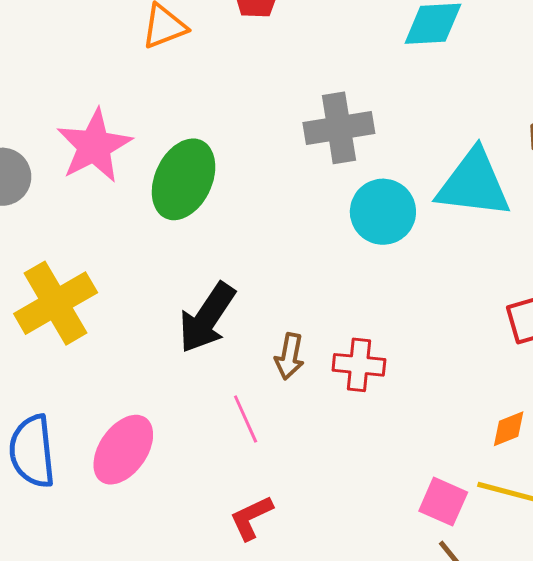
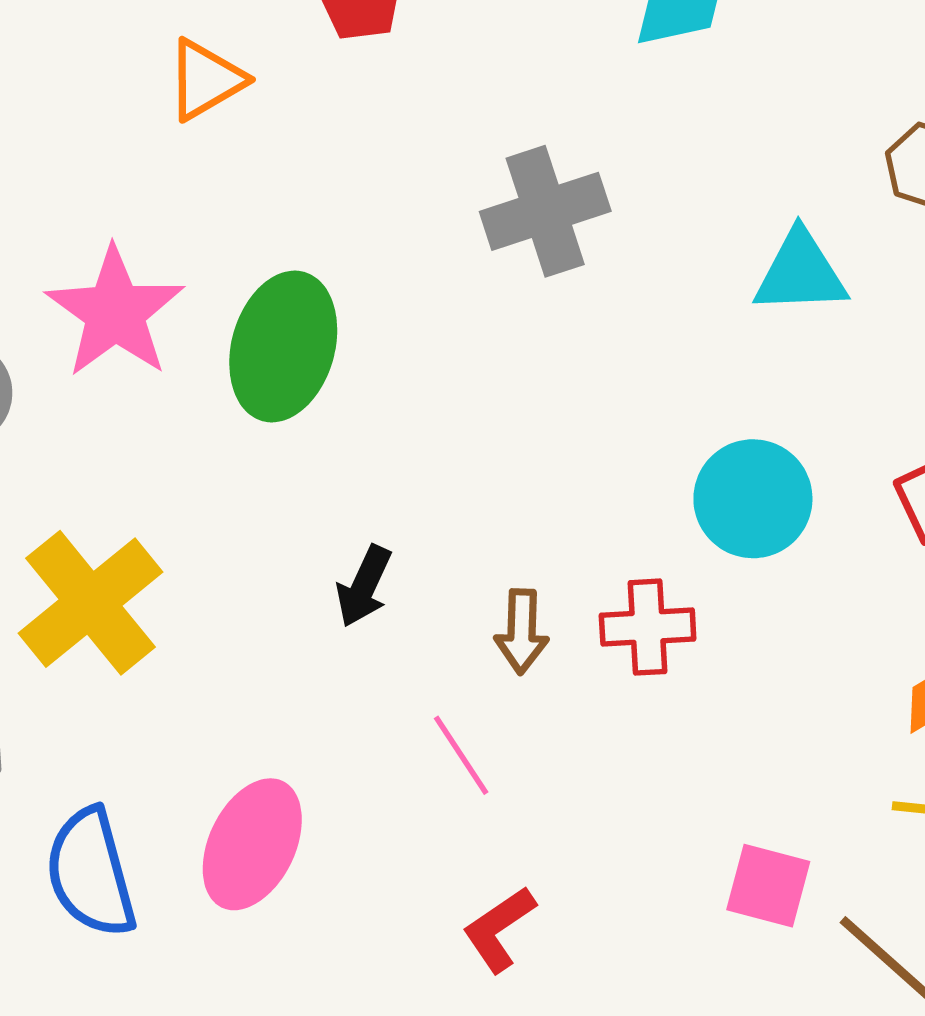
cyan triangle: (474, 184) -> (800, 273), size x0.7
cyan circle: (383, 212) -> (753, 499), moved
black arrow: (207, 318) -> (364, 586), size x0.6
pink square: (443, 502) -> (768, 886), moved

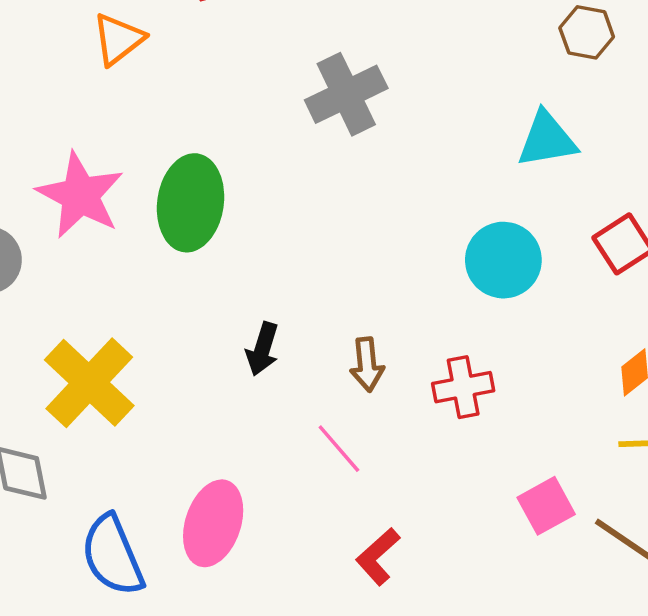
cyan triangle: (800, 273) -> (547, 139), moved
red cross: (648, 627) -> (463, 387), moved
pink square: (768, 886) -> (546, 506), turned -36

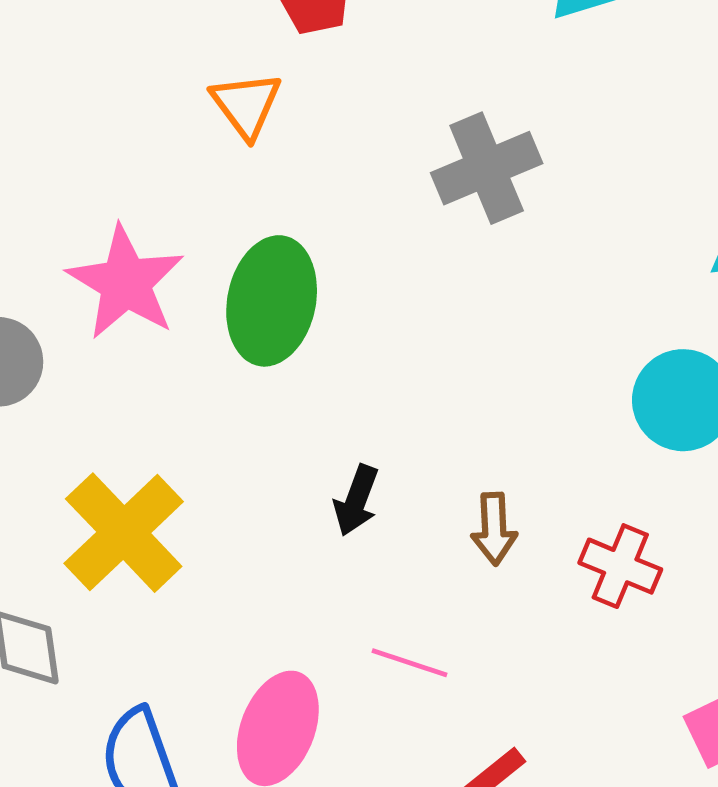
orange triangle: (118, 39) -> (246, 105), moved, turned -32
red cross: (463, 387) -> (620, 566), turned 30
pink line: (339, 449) -> (409, 663), moved, turned -34

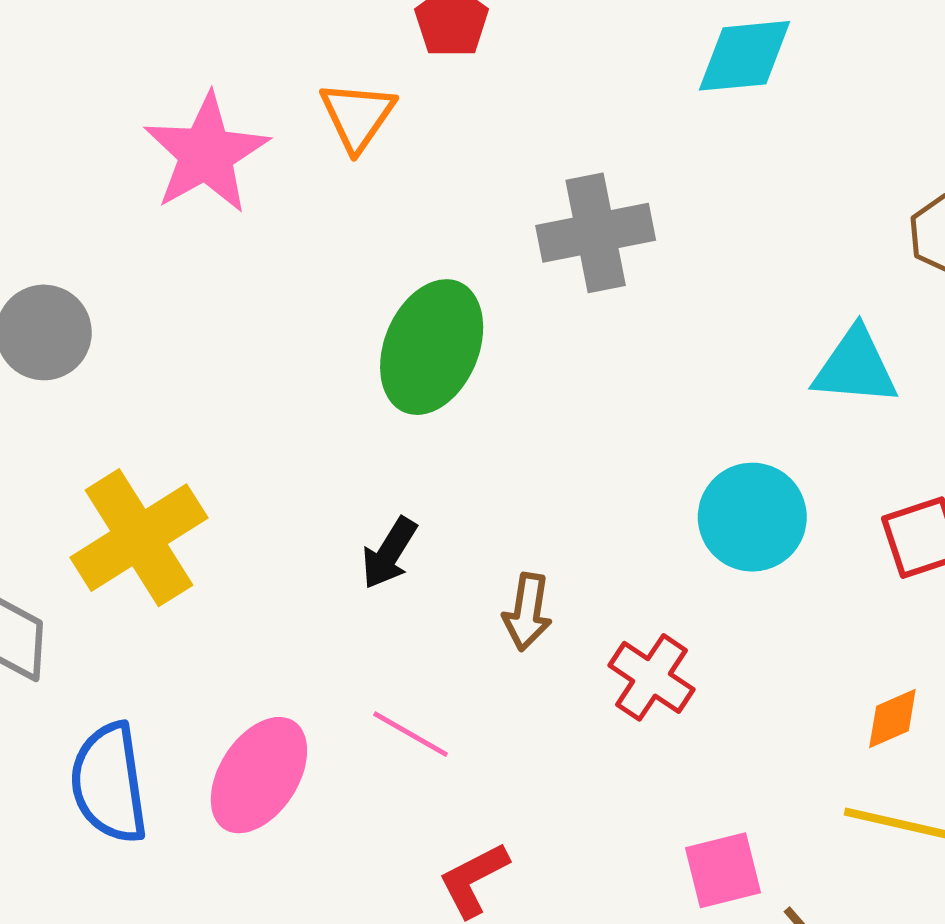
pink star: (126, 283) -> (206, 154), moved
green ellipse: (272, 301) -> (432, 347), moved

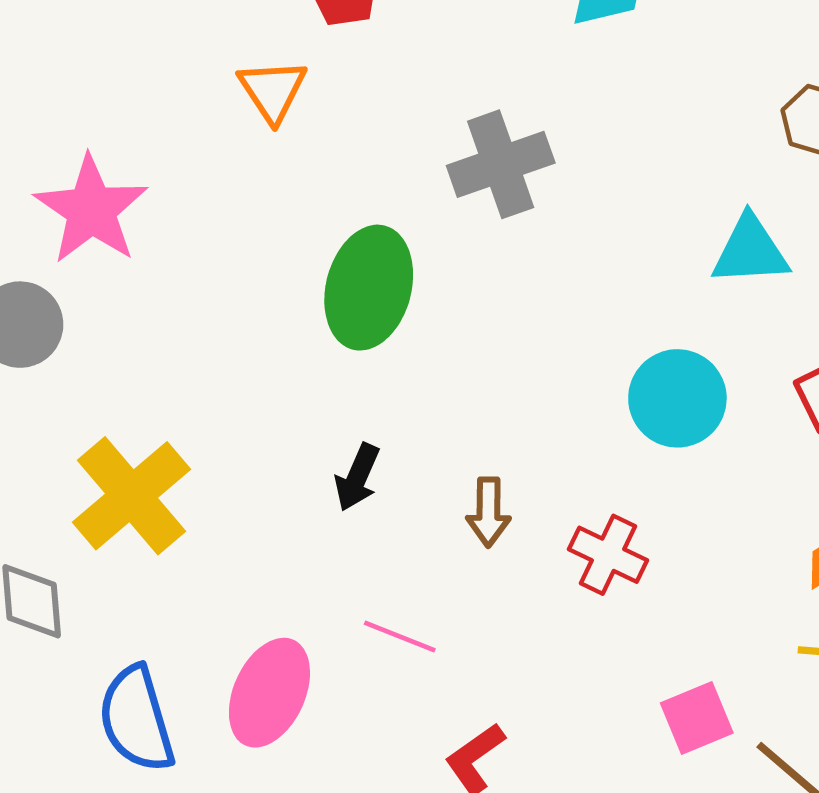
pink star: (206, 154) -> (91, 210), moved

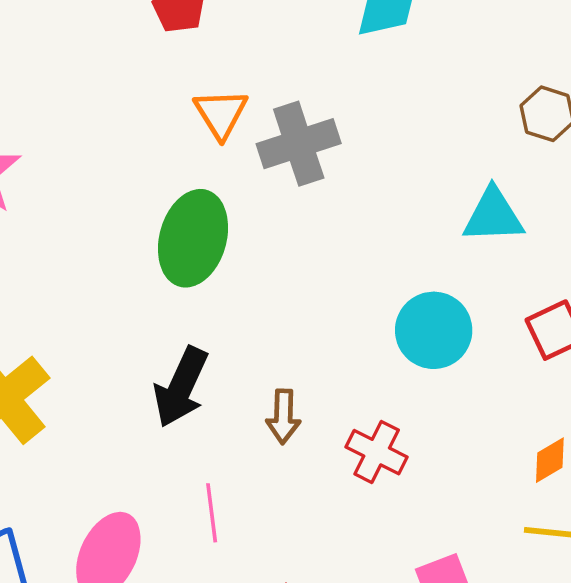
orange triangle: (273, 90) -> (221, 114), moved
black arrow: (357, 477) -> (181, 387), size x1.5
pink line: (400, 637) -> (212, 513), turned 60

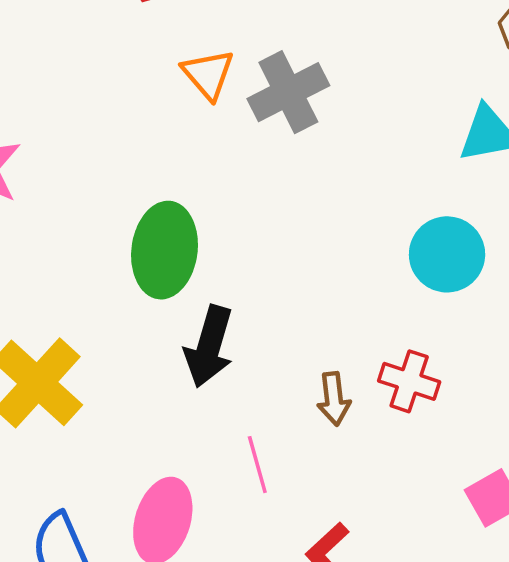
green ellipse: (193, 238) -> (165, 250), moved
brown arrow: (283, 417) -> (334, 399), moved

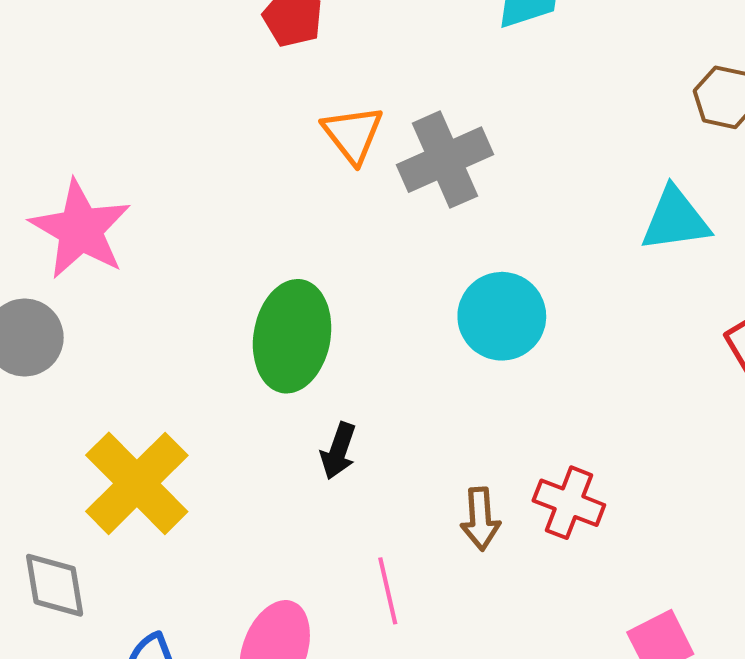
cyan circle: (447, 254) -> (502, 316), moved
black arrow: (209, 347) -> (338, 451), size x0.6

